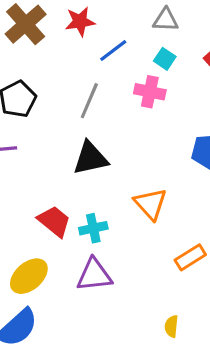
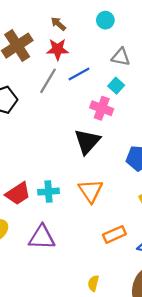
gray line: (89, 101) -> (48, 81), moved
black triangle: (90, 158) -> (87, 141), moved, turned -44
red trapezoid: (54, 221) -> (18, 194), turned 100
cyan cross: (93, 228) -> (48, 192), moved

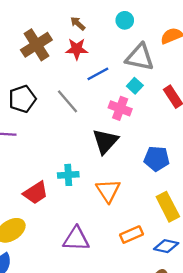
gray triangle: (121, 57) -> (140, 57), size x1.5
gray line: (48, 81) -> (67, 101), moved, turned -72
cyan cross: (48, 192) -> (68, 175), moved
purple triangle: (42, 237) -> (76, 239), moved

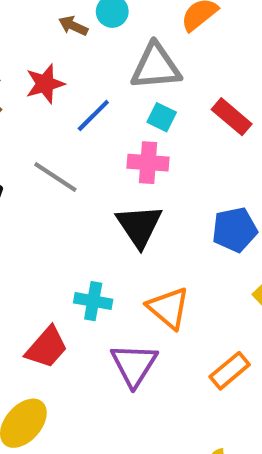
brown arrow: (78, 23) -> (73, 26), moved
cyan cross: (68, 175) -> (93, 301), turned 30
purple triangle: (76, 239) -> (134, 365), moved, turned -44

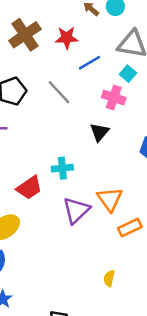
black triangle: (139, 226) -> (99, 132), size x0.7
cyan cross: (93, 301) -> (62, 168), turned -30
orange triangle: (168, 308) -> (110, 199), moved

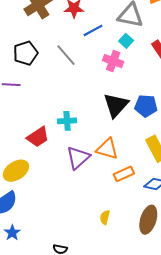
black triangle: (99, 132) -> (116, 105), moved, size x1.5
orange triangle: (110, 199) -> (107, 149), turned -40

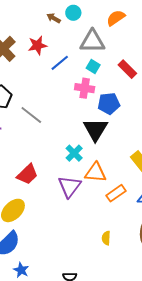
gray line: (66, 55) -> (31, 115), moved
blue pentagon: (146, 106) -> (109, 104), moved
cyan cross: (67, 121) -> (74, 153), moved, turned -30

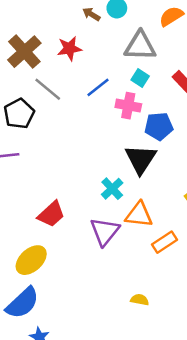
blue line: (60, 63) -> (98, 87), moved
gray line: (31, 115) -> (48, 89), moved
yellow semicircle: (106, 238) -> (140, 300), moved, turned 96

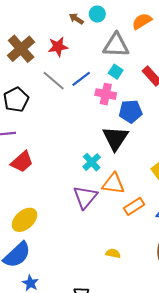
gray line: (48, 89) -> (54, 81), moved
red trapezoid: (51, 214) -> (22, 162), moved

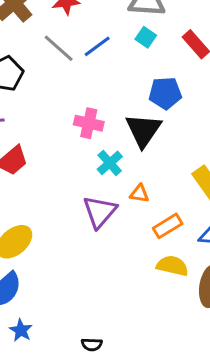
pink cross: (106, 94) -> (89, 123), moved
orange triangle: (113, 184) -> (139, 194), size x0.6
yellow semicircle: (113, 253) -> (172, 266), moved, size x1.5

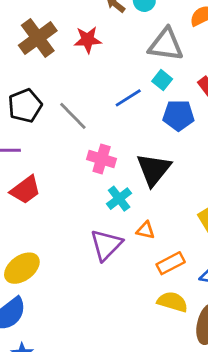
blue line: (97, 46) -> (128, 98), moved
gray line: (59, 48) -> (73, 116), moved
blue pentagon: (165, 93) -> (178, 115), moved

